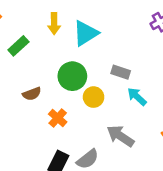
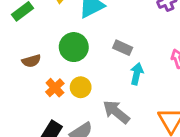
yellow circle: (94, 97) -> (81, 87), moved
cyan arrow: (137, 97) -> (137, 74), turned 55

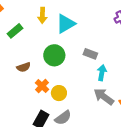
yellow circle: (81, 87) -> (59, 93), moved
gray arrow: (116, 112) -> (104, 97), moved

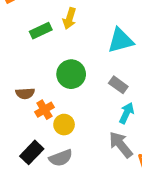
cyan triangle: (66, 24) -> (121, 40), moved
green rectangle: (15, 31) -> (41, 31), moved
brown semicircle: (24, 67) -> (25, 93), moved

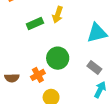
brown semicircle: (25, 93) -> (12, 78), moved
orange cross: (44, 110) -> (38, 75), moved

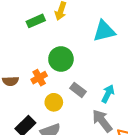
gray rectangle: (94, 67) -> (78, 90), moved

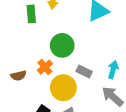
green rectangle: (36, 21) -> (31, 14), turned -60
yellow circle: (54, 102) -> (63, 88), size x1.5

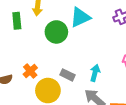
green circle: (62, 45) -> (56, 32), moved

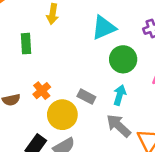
green rectangle: (17, 21) -> (26, 44), moved
green circle: (56, 32) -> (123, 59), moved

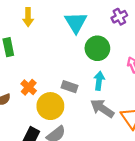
cyan triangle: (104, 28) -> (76, 22), turned -30

